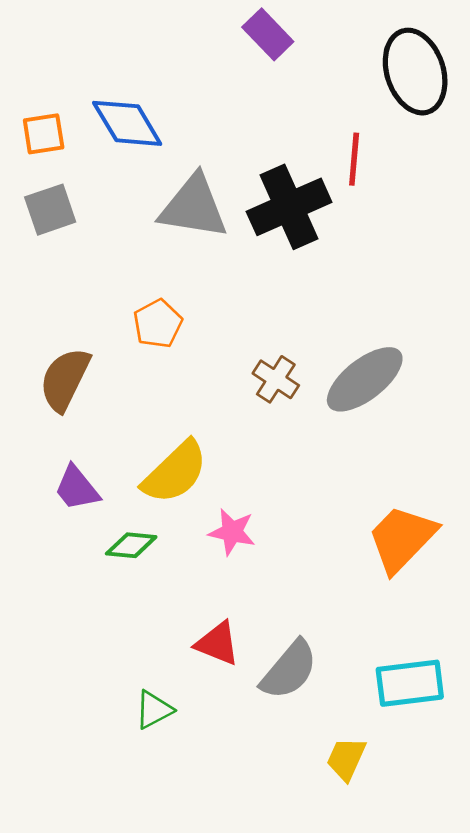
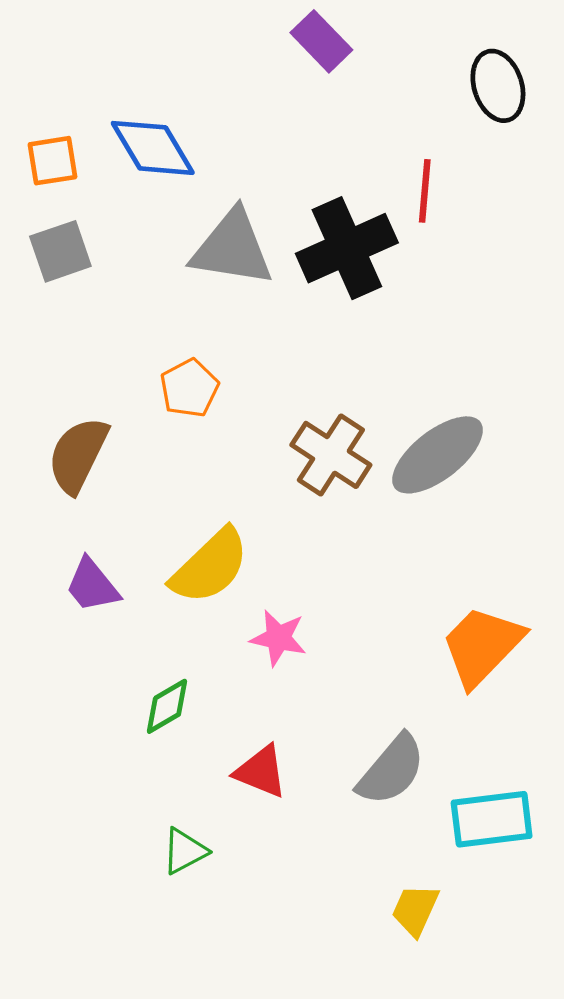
black ellipse: (415, 72) -> (498, 86), size x0.7
brown cross: (276, 379) -> (331, 455), size x1.4
green diamond: (131, 545) -> (167, 706), moved, turned -36
gray semicircle: (289, 670) -> (391, 770), moved

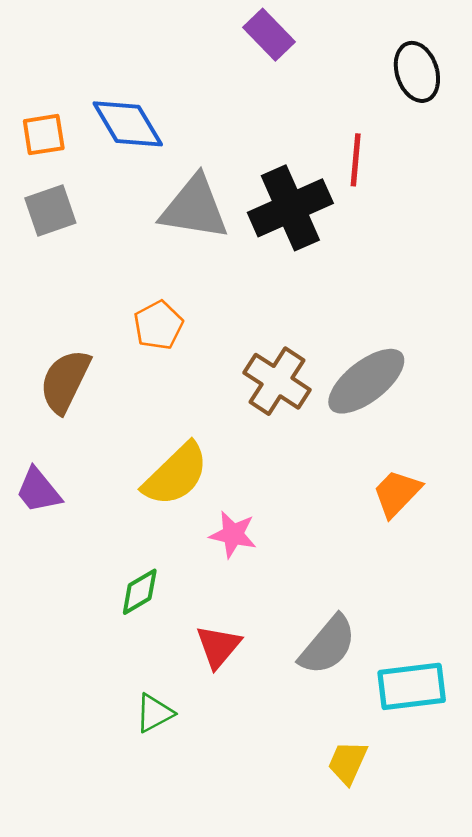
purple trapezoid: (92, 585) -> (38, 490), moved
orange trapezoid: (482, 646) -> (397, 493), moved, size x0.7
red triangle: (261, 772) -> (218, 646), turned 48

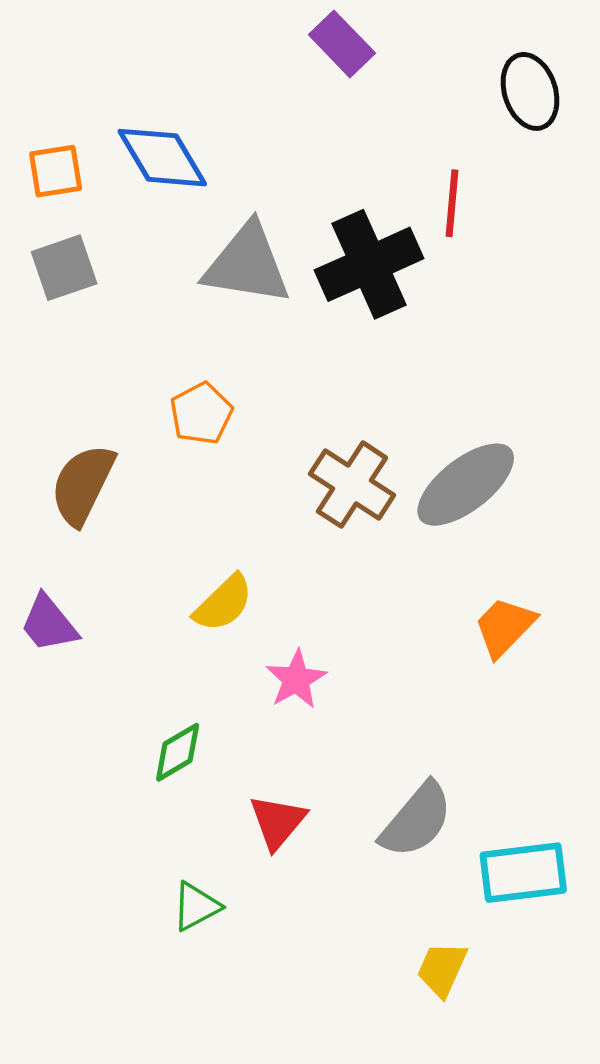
yellow semicircle: (176, 474) -> (223, 603), size x0.7
pink star: (233, 534) -> (296, 679), turned 30

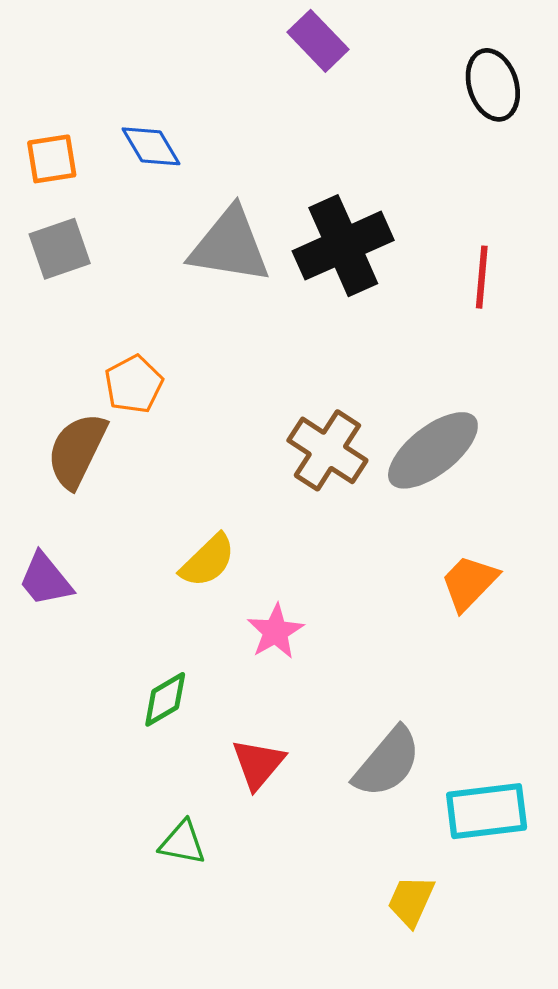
blue diamond: (162, 158) -> (151, 146), size x0.7
red line: (452, 203) -> (482, 277), moved
orange pentagon: (201, 413) -> (134, 384), moved
green triangle: (196, 906) -> (182, 843), turned 39

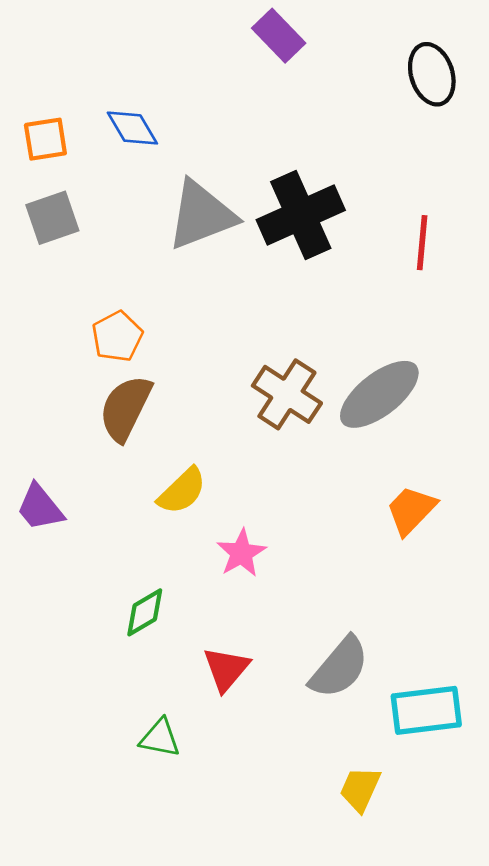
gray triangle: (230, 246) -> (201, 215), turned -30
brown semicircle: (77, 450) -> (125, 408), moved

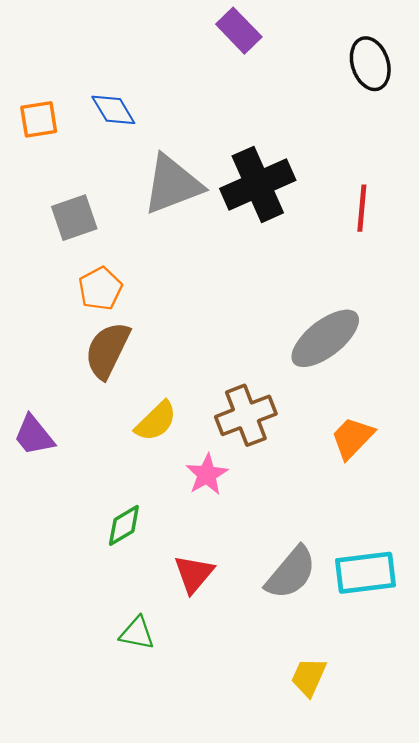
gray square: (52, 218) -> (74, 218), moved
brown cross: (287, 394) -> (246, 415), moved, turned 36
cyan rectangle: (426, 710) -> (365, 573), moved

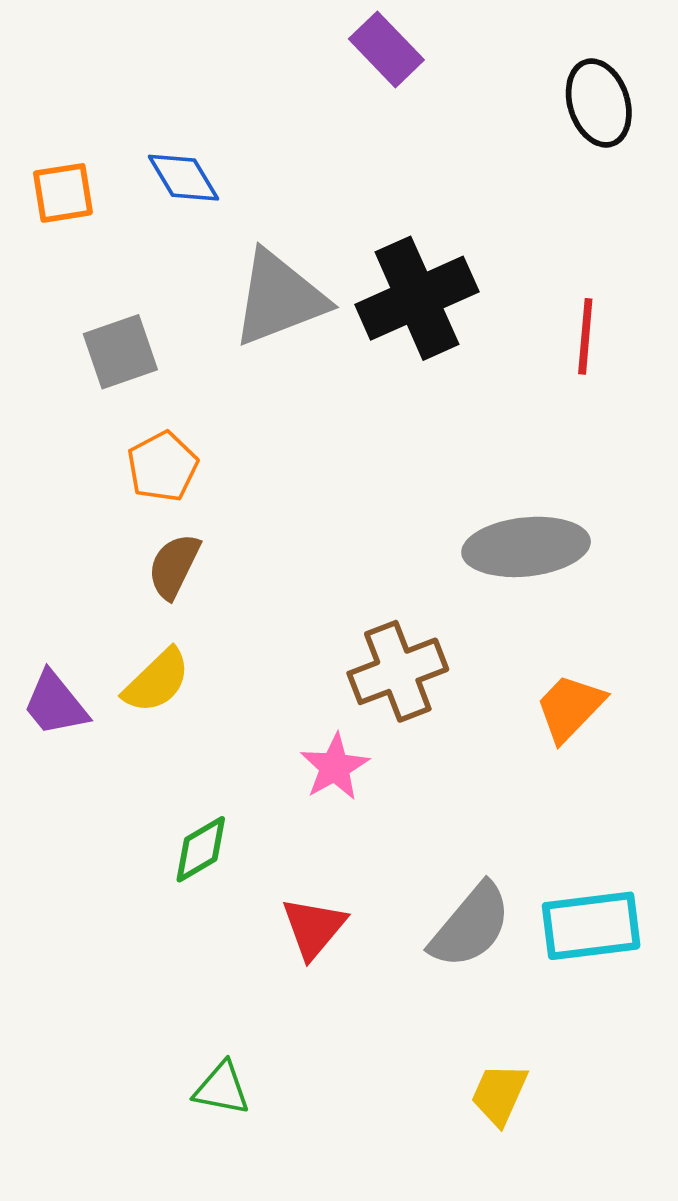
gray ellipse: (325, 338) -> (526, 547), turned 32
brown semicircle: (107, 350) -> (174, 566), size x0.7
yellow semicircle: (156, 421) -> (157, 681), moved
green triangle: (137, 633) -> (222, 1088), moved

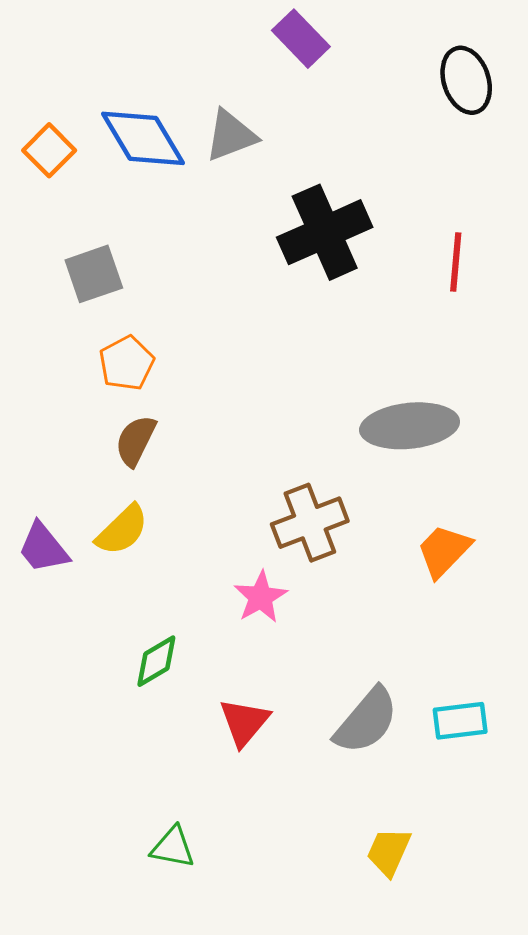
blue diamond: (184, 178) -> (143, 138), size x1.5
orange square: (63, 193) -> (49, 150), turned -36
gray triangle: (279, 298) -> (231, 135), moved, size x0.7
cyan rectangle: (591, 926) -> (460, 721), size x0.7

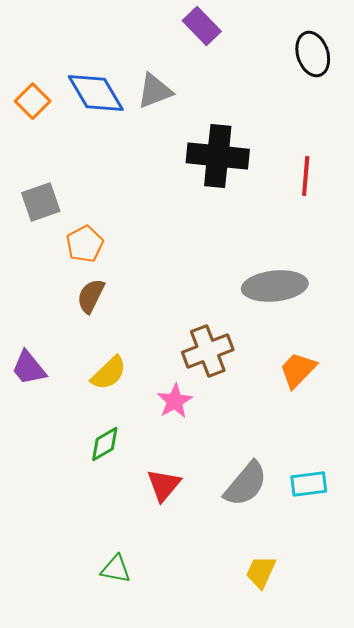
black cross: (325, 232) -> (218, 156), turned 30
gray square: (94, 274) -> (41, 202), moved
yellow semicircle: (122, 530) -> (109, 373), moved

